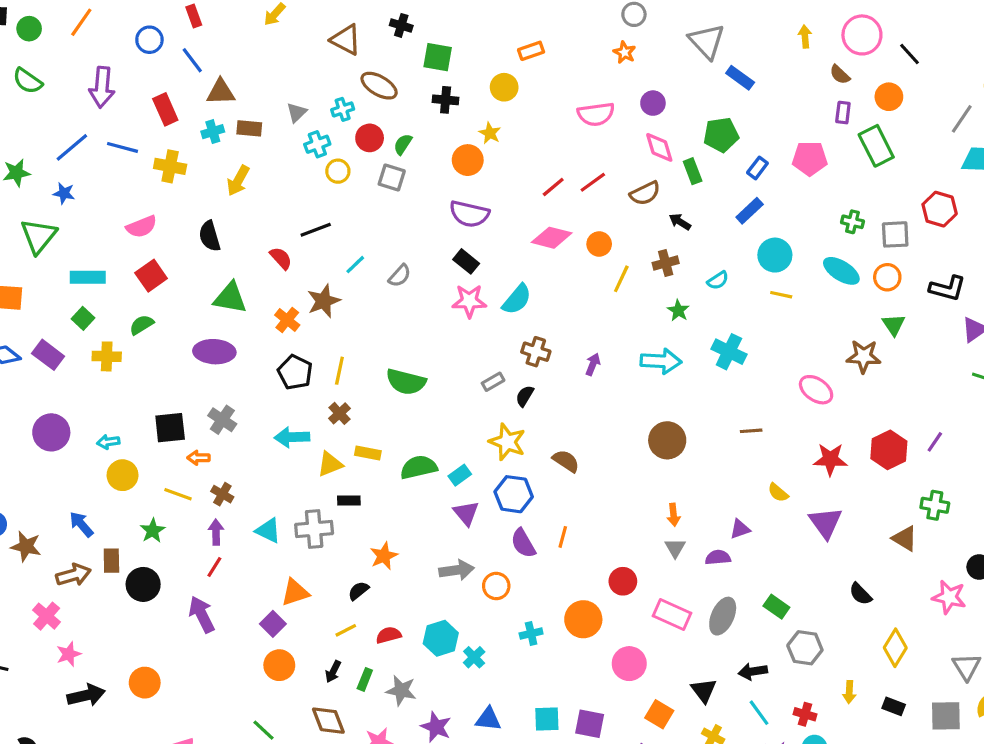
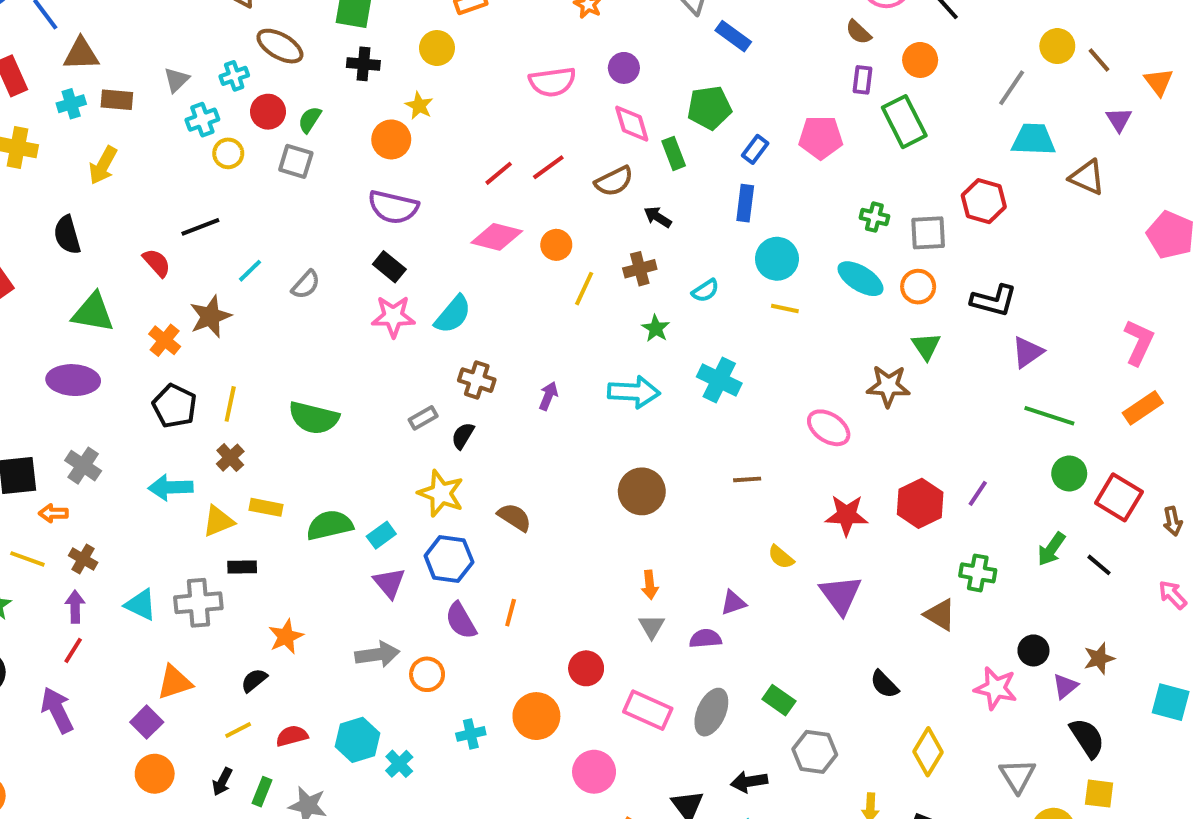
blue rectangle: (750, 211) -> (745, 203), turned -40

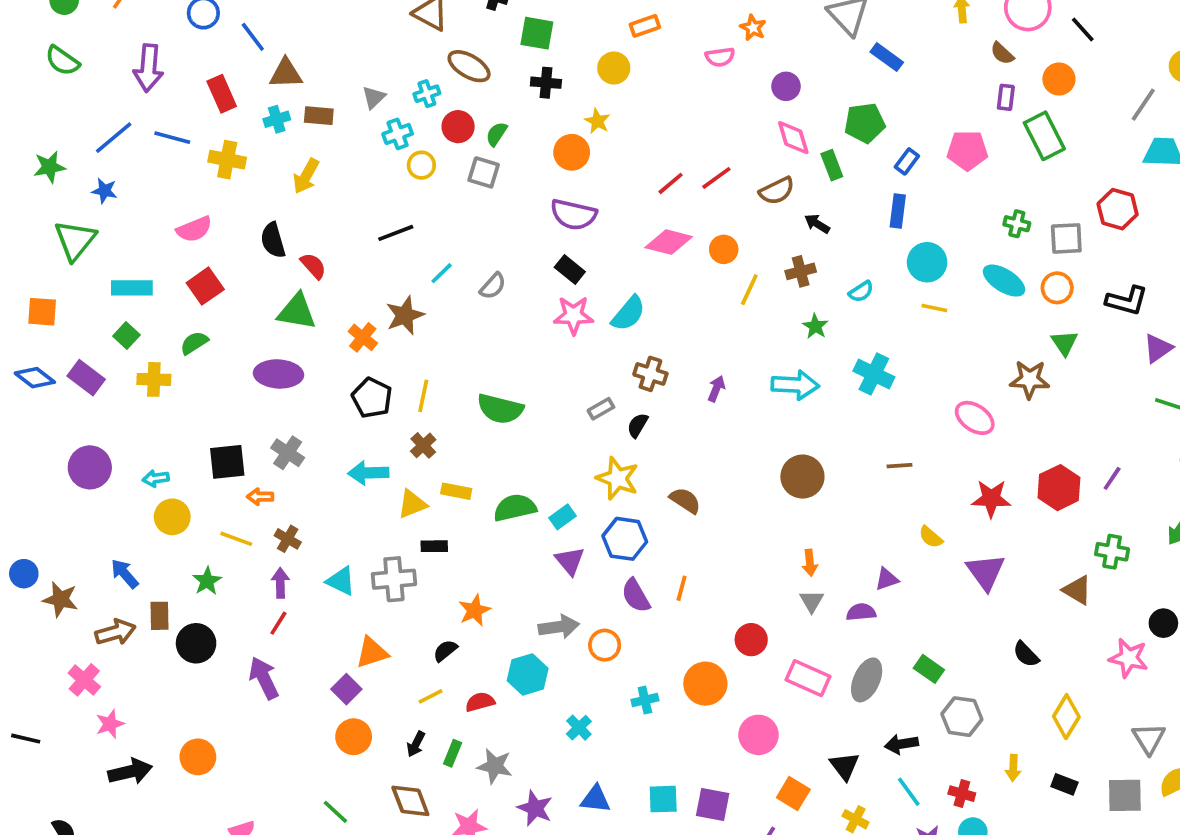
pink semicircle: (552, 82) -> (720, 57), moved, size x0.7
red semicircle: (157, 263) -> (313, 266), moved
cyan hexagon: (357, 740) -> (528, 674), moved

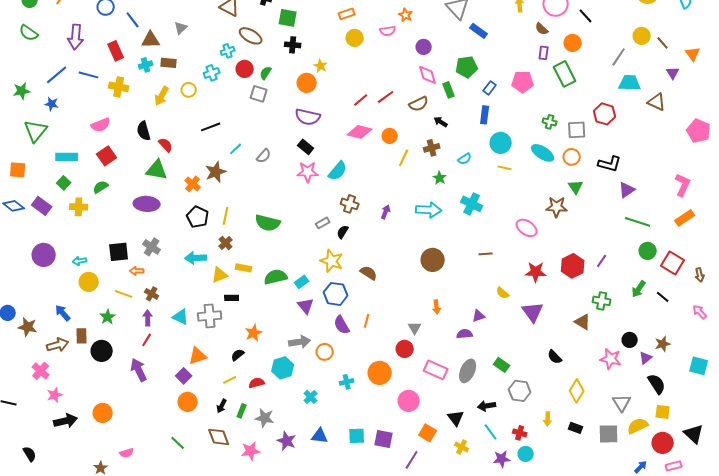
yellow circle: (614, 68) -> (355, 38), moved
gray triangle: (374, 97) -> (181, 28), moved
yellow circle: (421, 165) -> (189, 90), moved
gray triangle: (812, 601) -> (415, 328), moved

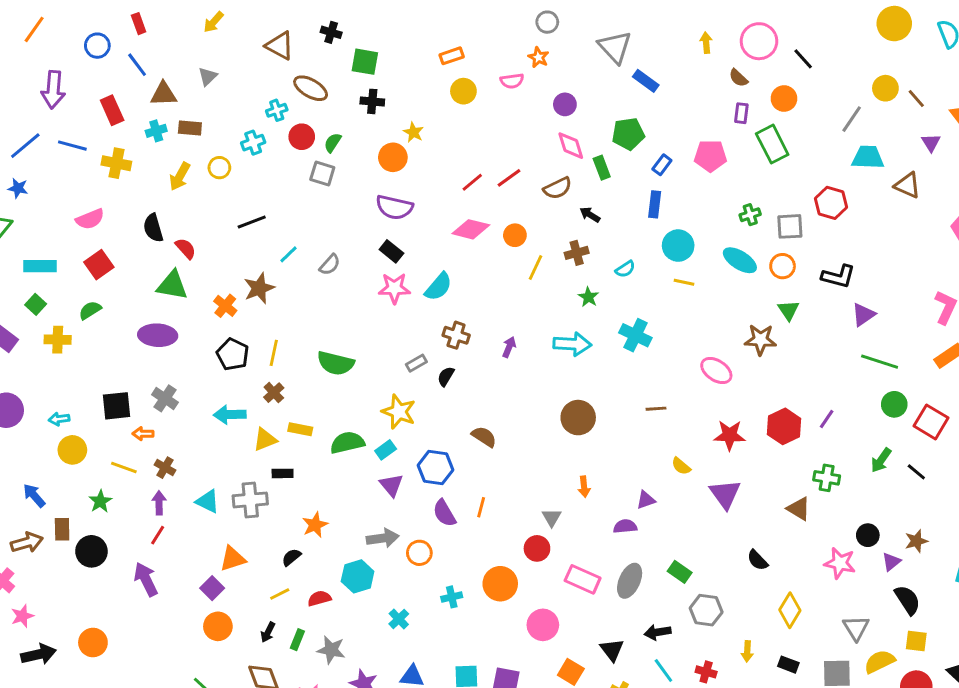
green cross: (550, 122) -> (750, 215), turned -32
yellow star: (332, 261) -> (399, 412), moved

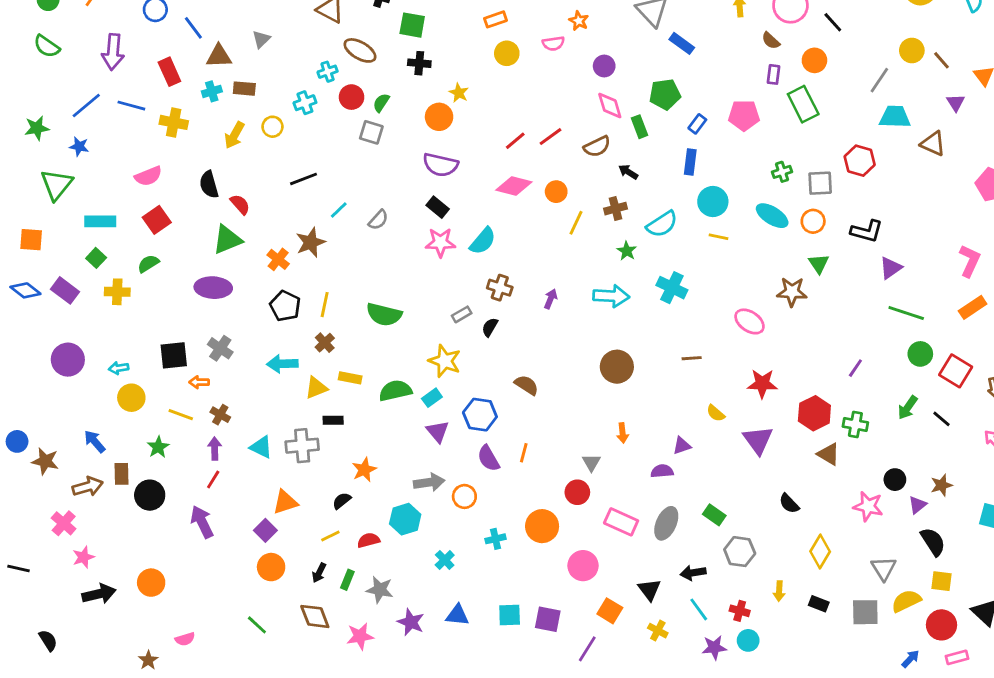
cyan semicircle: (625, 269) -> (662, 224), size x1.6
green triangle: (172, 285) -> (227, 240), turned -32
red hexagon: (784, 426) -> (814, 413), moved

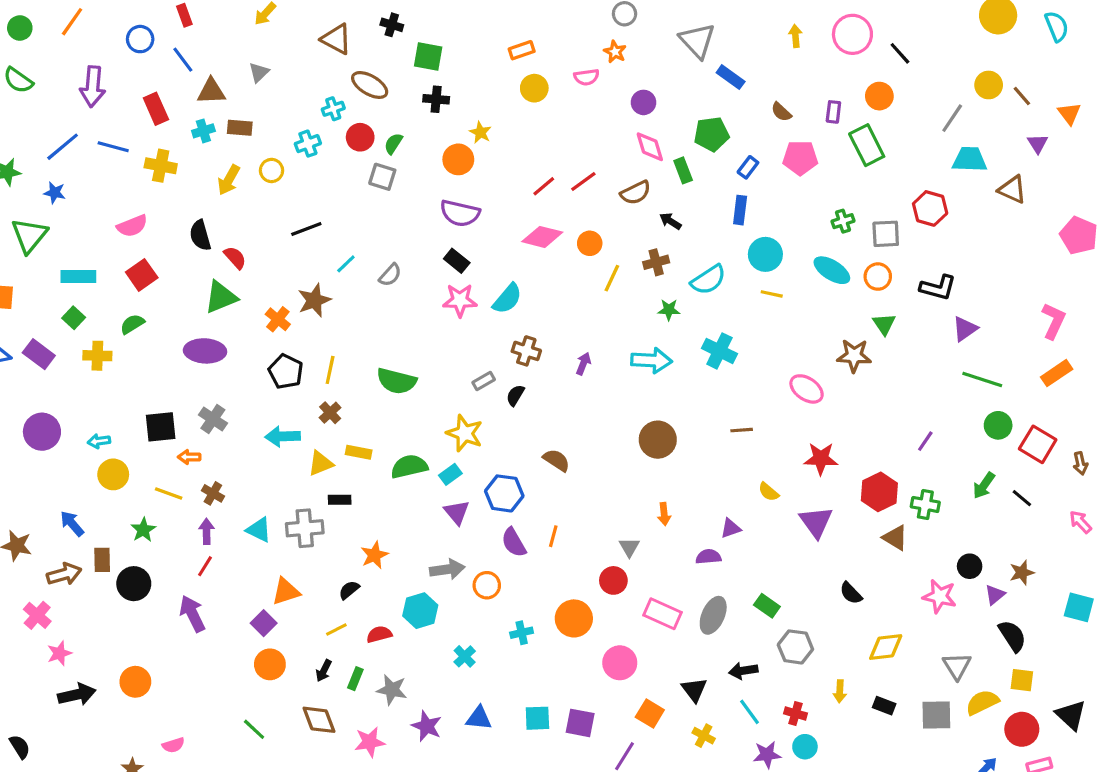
brown semicircle: (771, 41) -> (781, 112), moved
green star: (627, 251) -> (669, 310), turned -30
yellow diamond: (820, 552) -> (886, 647), turned 52

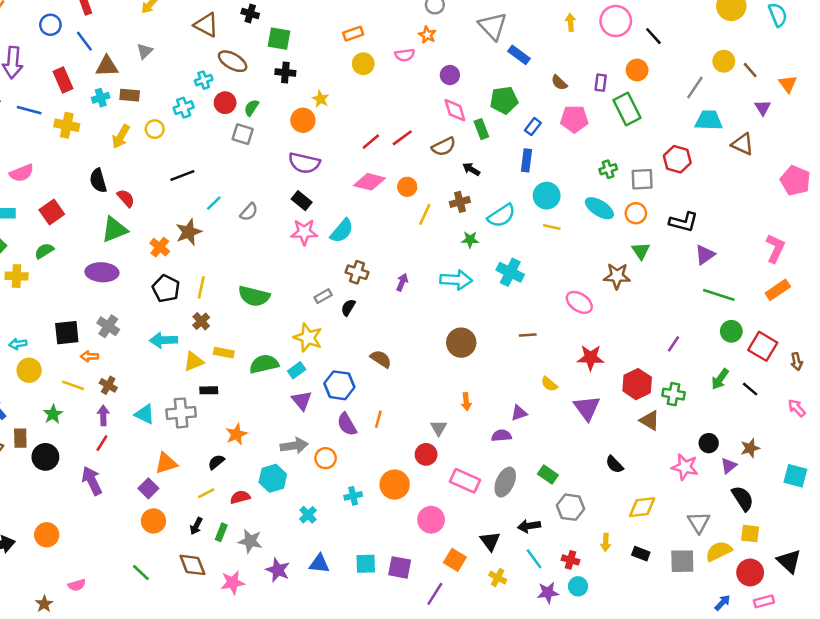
pink semicircle: (132, 226) -> (22, 173), moved

